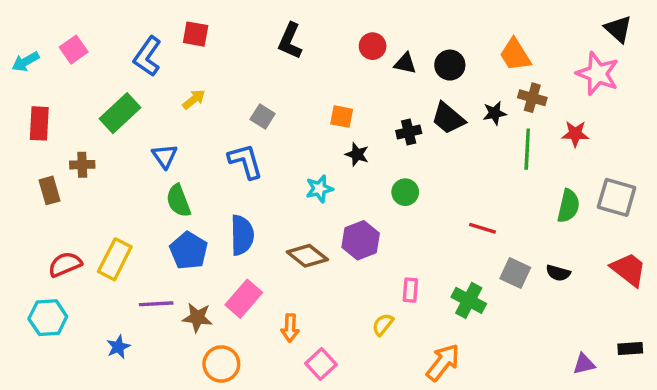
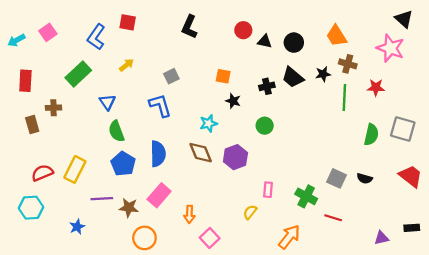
gray square: (263, 117) -> (171, 76), turned 32
red line: (483, 228) -> (333, 218), moved
brown diamond: (307, 256) -> (201, 153), moved, turned 30

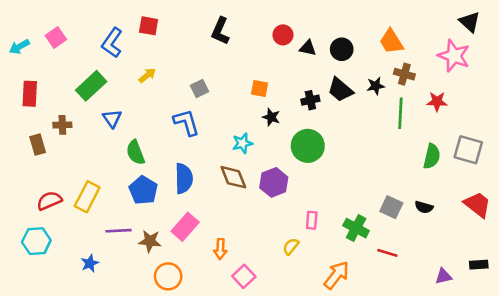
blue triangle: (107, 102) -> (112, 118), moved
green circle: (265, 126) -> (308, 146), size x1.6

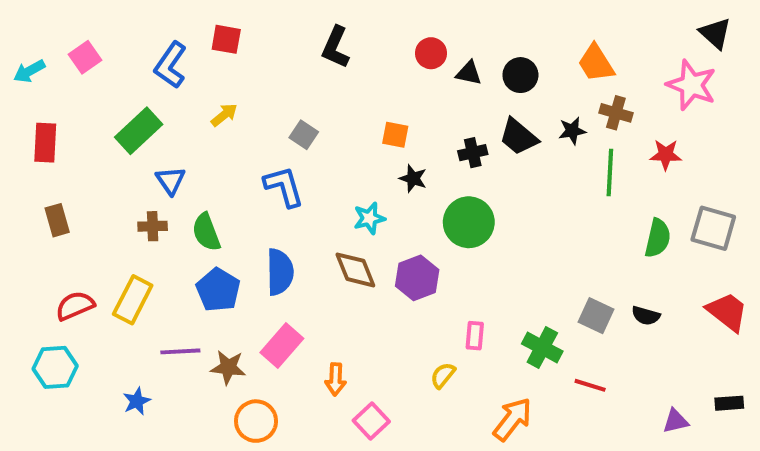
gray square: (199, 88) -> (304, 135), turned -30
brown cross: (62, 125) -> (153, 226), moved

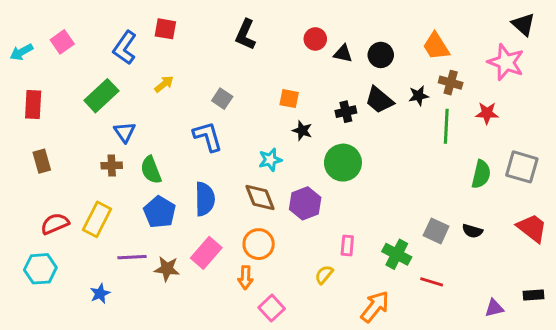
orange circle: (256, 421) -> (259, 244), moved

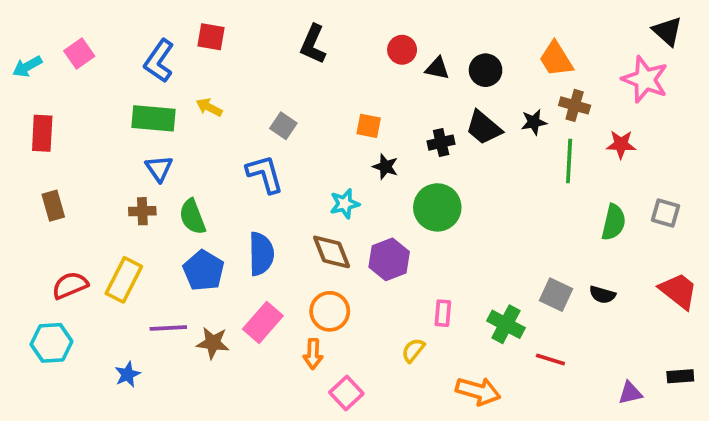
yellow arrow: (164, 84) -> (209, 107), turned -114
green rectangle: (101, 96) -> (153, 118), moved, turned 48
gray square: (522, 167) -> (665, 213), size x0.7
orange arrow: (375, 307) -> (478, 391), turned 68

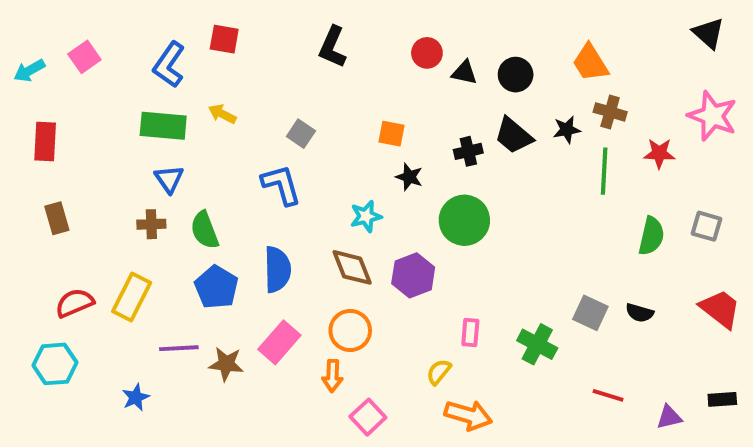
pink star: (645, 79) -> (712, 116), moved
red line: (550, 360) -> (608, 395), moved
orange arrow: (478, 391) -> (468, 415), moved

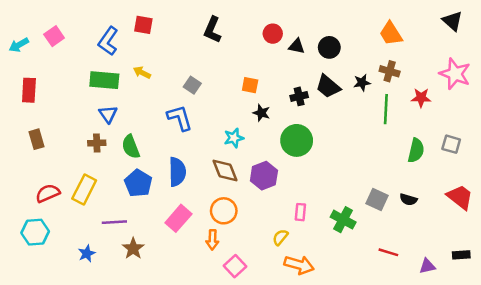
orange trapezoid: (590, 63) -> (391, 34), moved
brown star: (226, 364) -> (133, 249), moved, turned 30

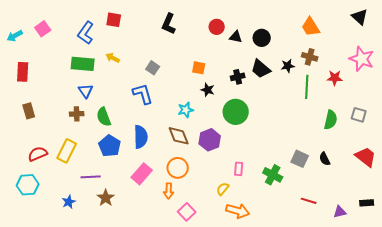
black semicircle: (408, 199) -> (325, 159), turned 48

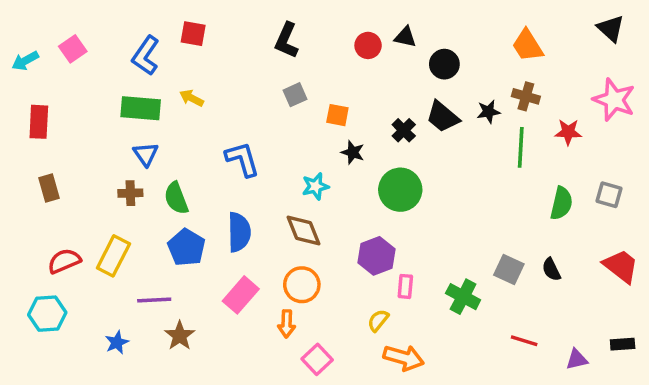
black triangle: (236, 37) -> (405, 37), moved
gray square: (153, 68) -> (295, 95), moved, turned 32
black cross: (238, 77) -> (404, 130), turned -32
purple hexagon: (210, 140) -> (376, 256), moved

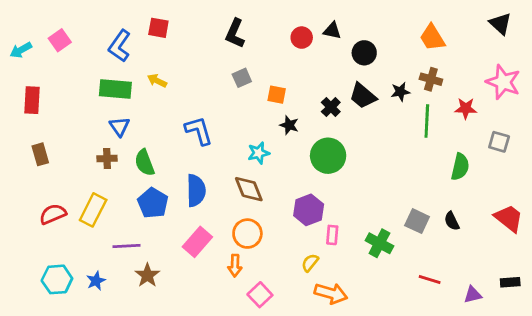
gray square: (609, 195) -> (499, 142), moved
cyan hexagon: (47, 314) -> (57, 279), moved

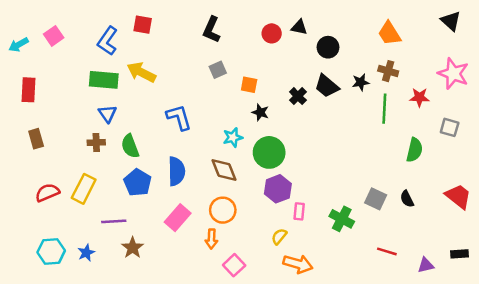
yellow arrow: (157, 81) -> (141, 72), size x1.6
green circle: (328, 156) -> (269, 152), moved

